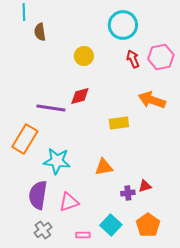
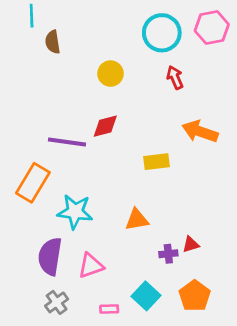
pink hexagon: (161, 57) -> (212, 28), moved

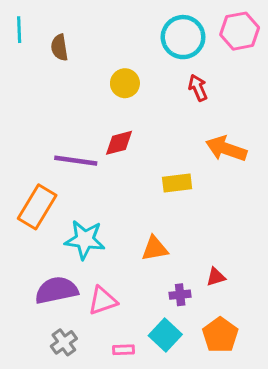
cyan line: (32, 16) -> (19, 30), moved
purple cross: (168, 254) -> (180, 295), moved
purple semicircle: (50, 256) -> (56, 290), turned 69

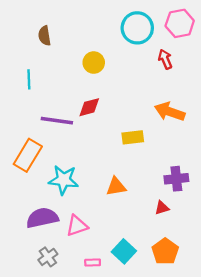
cyan line: (19, 30) -> (29, 79), moved
red arrow: (198, 88) -> (165, 59), moved
purple cross: (180, 295) -> (176, 179), moved, size x1.5

